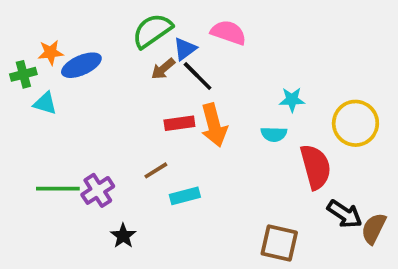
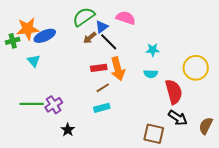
orange star: (51, 52) -> (28, 29), size x1.6
cyan star: (292, 100) -> (153, 50), moved
cyan triangle: (45, 103) -> (34, 61), moved, turned 32
brown line: (156, 170) -> (103, 88), moved
black arrow: (345, 214) -> (178, 118), moved

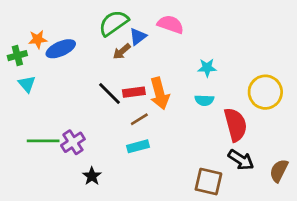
orange star: (28, 29) -> (38, 39), size x0.6
black line: (109, 42) -> (110, 93), moved
cyan triangle: (34, 61) -> (27, 84), moved

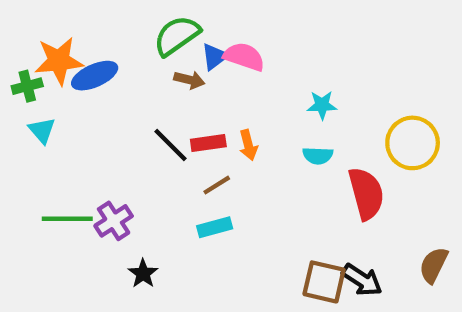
pink semicircle: (170, 24) -> (244, 57), moved
orange star: (38, 39) -> (59, 61), size x1.6
brown arrow: (122, 51) -> (189, 80), turned -126
orange arrow: (160, 93) -> (248, 145), size x0.6
black arrow: (241, 160) -> (362, 280), moved

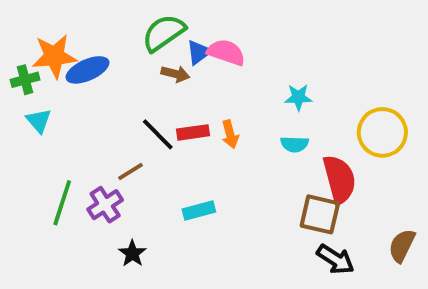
brown line: (217, 185) -> (130, 171), moved
green line: (67, 219) -> (62, 203), turned -72
brown square: (324, 282) -> (320, 214), moved

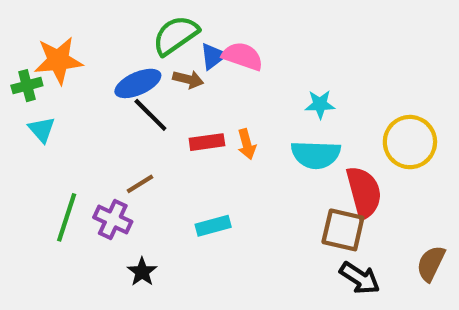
blue ellipse: (88, 70) -> (138, 83), moved
black line: (158, 134) -> (150, 115), moved
cyan semicircle: (294, 144) -> (316, 155), size x1.6
purple cross: (105, 205) -> (113, 219), turned -32

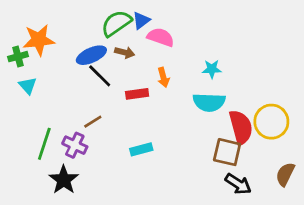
blue triangle: (213, 56) -> (141, 21), moved
yellow circle: (410, 142) -> (271, 122), moved
orange arrow: (247, 144) -> (163, 77), moved
black star: (142, 272) -> (64, 180), moved, size x1.5

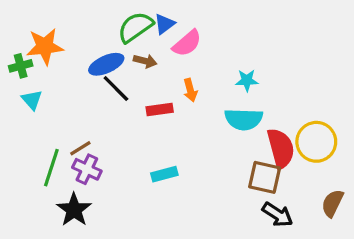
pink semicircle: (161, 37) -> (187, 43), turned 120
brown line: (93, 122) -> (80, 148), moved

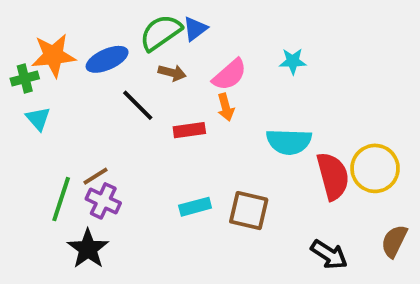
pink semicircle: (187, 43) -> (230, 75), moved
blue ellipse: (106, 64) -> (107, 59), moved
cyan star: (247, 80) -> (293, 61), moved
brown square: (265, 177) -> (249, 211), moved

